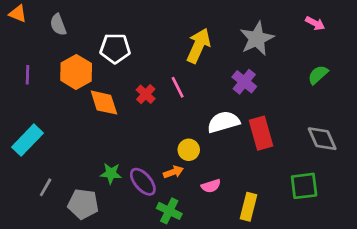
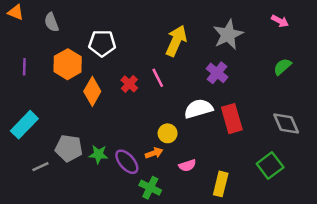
orange diamond: (104, 103) -> (92, 91), turned 48
green square: (304, 186) -> (270, 165), turned -30
gray line: (46, 187) -> (40, 167), turned 35
gray pentagon: (83, 204) -> (69, 148), moved

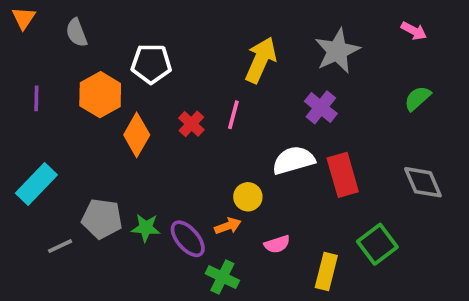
orange triangle: (16, 12) -> (24, 18), turned 42
pink line: (158, 78) -> (233, 115), turned 42
green square: (270, 165) -> (377, 244), moved

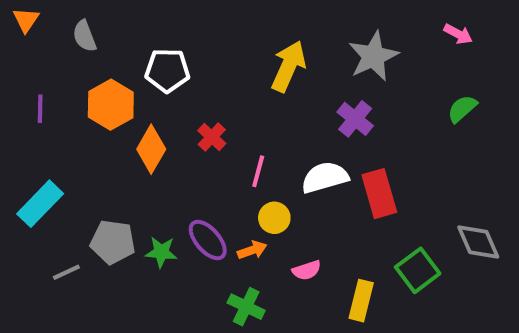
pink line: (233, 115) -> (258, 171), moved
gray diamond: (423, 182) -> (478, 242), moved
purple ellipse: (188, 239) -> (208, 240), moved

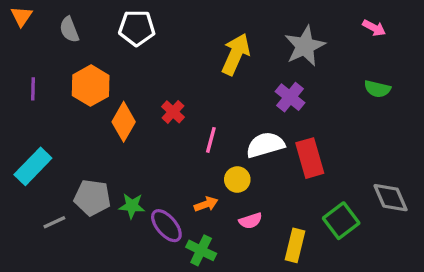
white pentagon: (167, 70) -> (137, 28), moved
green semicircle: (462, 109) -> (377, 89), turned -125
yellow circle: (274, 218) -> (237, 179), moved
purple ellipse: (208, 240) -> (166, 226), moved

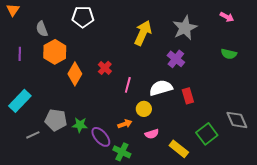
gray semicircle: (69, 30) -> (42, 29), moved
red rectangle: (310, 158) -> (188, 96), size x0.7
yellow rectangle: (295, 245) -> (179, 149), turned -66

